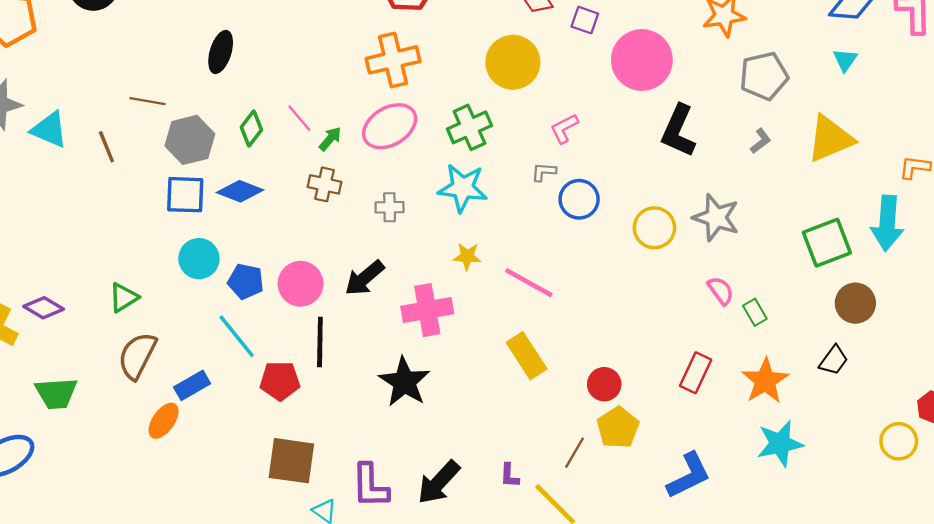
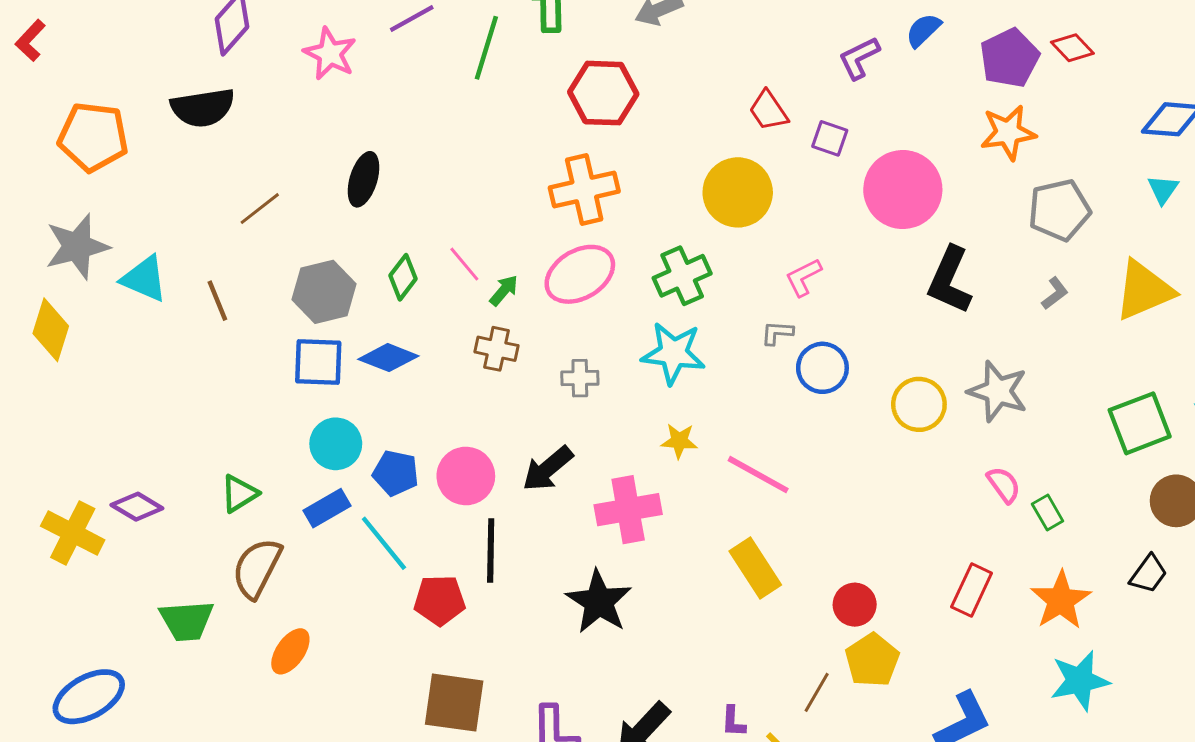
brown line: (148, 101) -> (260, 209), moved, turned -48
blue rectangle: (192, 385) -> (327, 508), moved
green trapezoid: (56, 393) -> (187, 621), moved

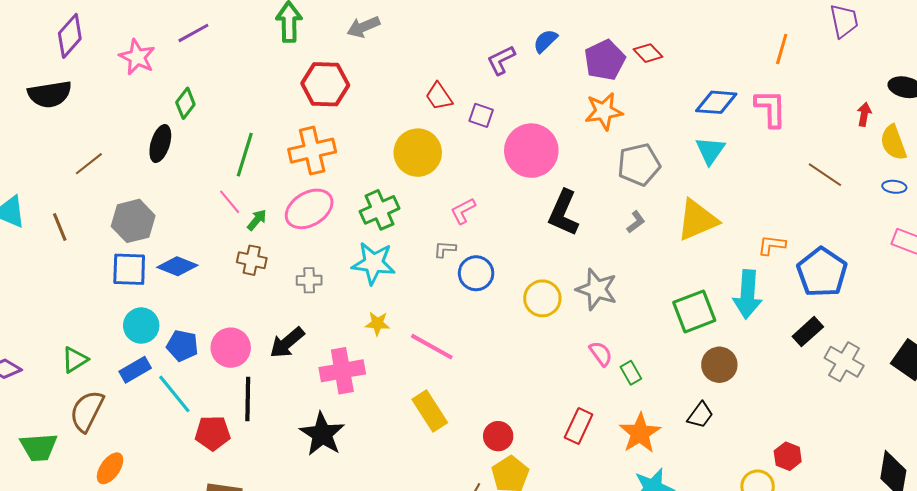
green line: (486, 48) -> (245, 155), moved
cyan triangle: (1163, 190) -> (710, 151), size x1.4
green diamond: (403, 277) -> (185, 103), moved

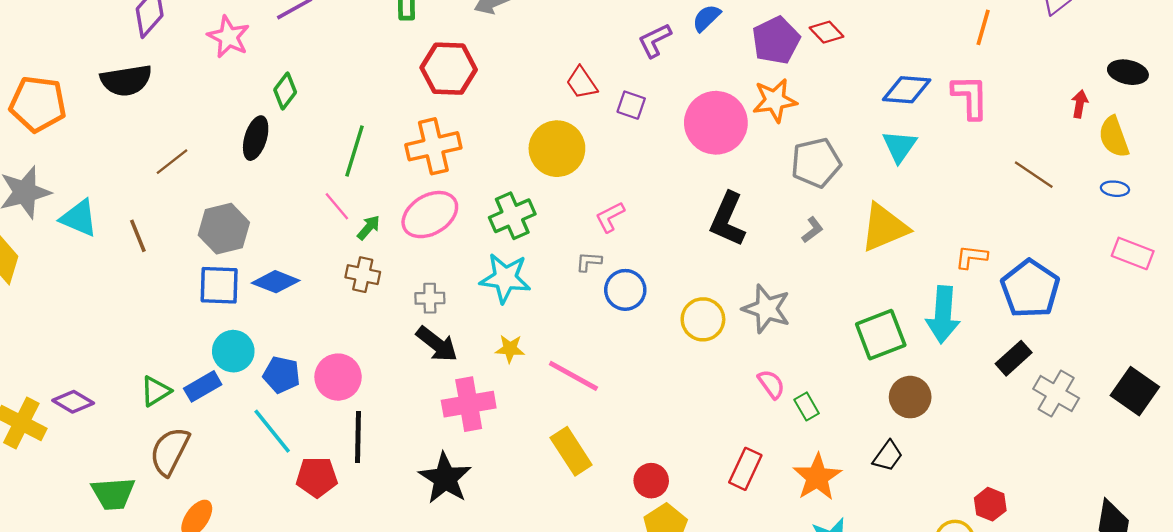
pink circle: (531, 151) -> (716, 123), moved
black arrow: (287, 343) -> (437, 344), moved, turned -102
blue rectangle: (135, 370) -> (203, 386), moved

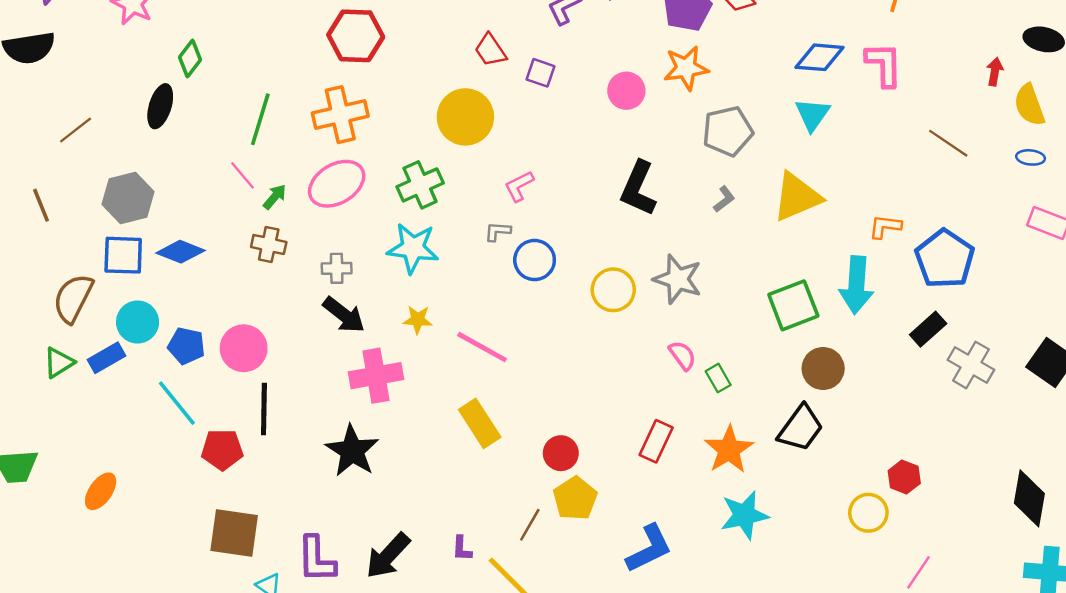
pink circle: (716, 123) -> (626, 91), size x0.6
brown semicircle: (170, 451) -> (73, 298), moved
black trapezoid: (888, 456) -> (800, 428), size x1.5

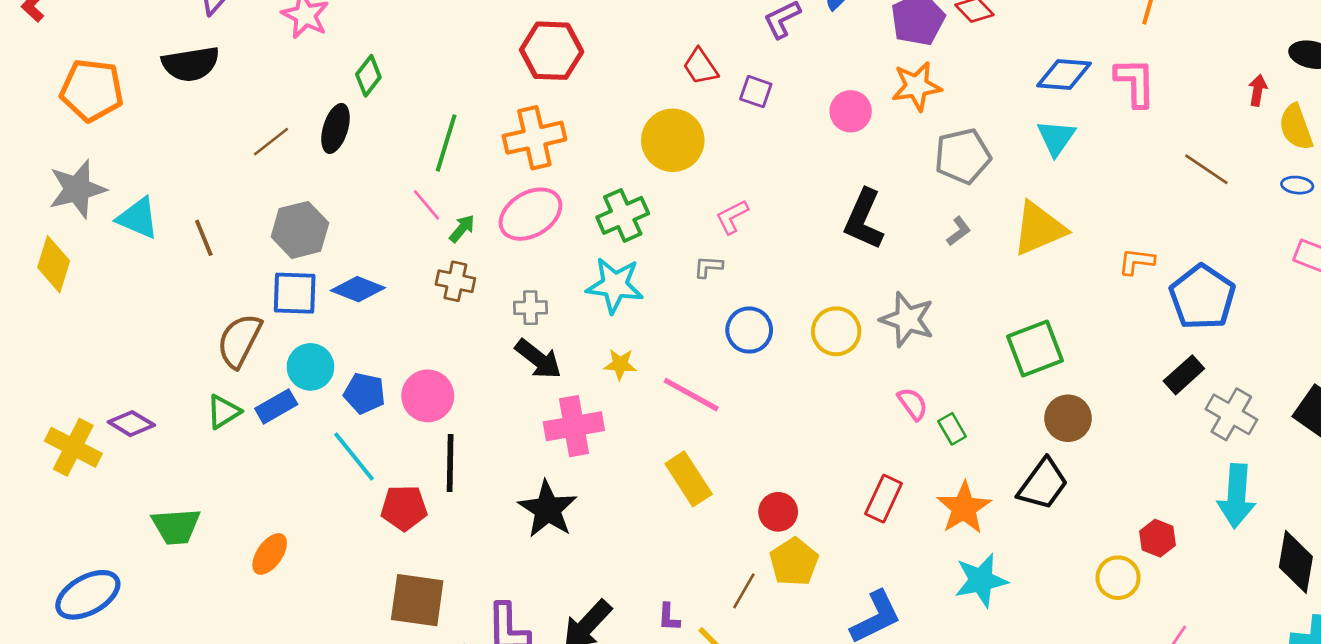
brown line: (76, 130) -> (271, 142), moved
blue circle: (535, 260) -> (749, 330), moved
cyan arrow: (856, 285) -> (1237, 496), moved

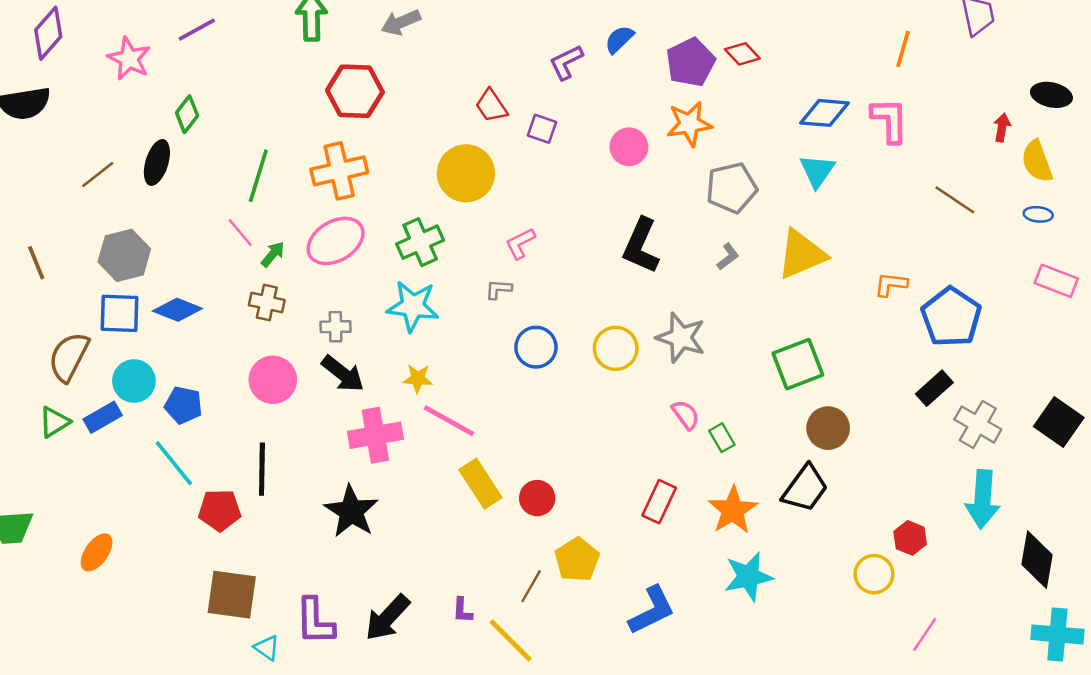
pink line: (691, 395) -> (449, 421), moved
pink circle: (428, 396) -> (273, 380), moved
red circle: (778, 512) -> (537, 498), moved

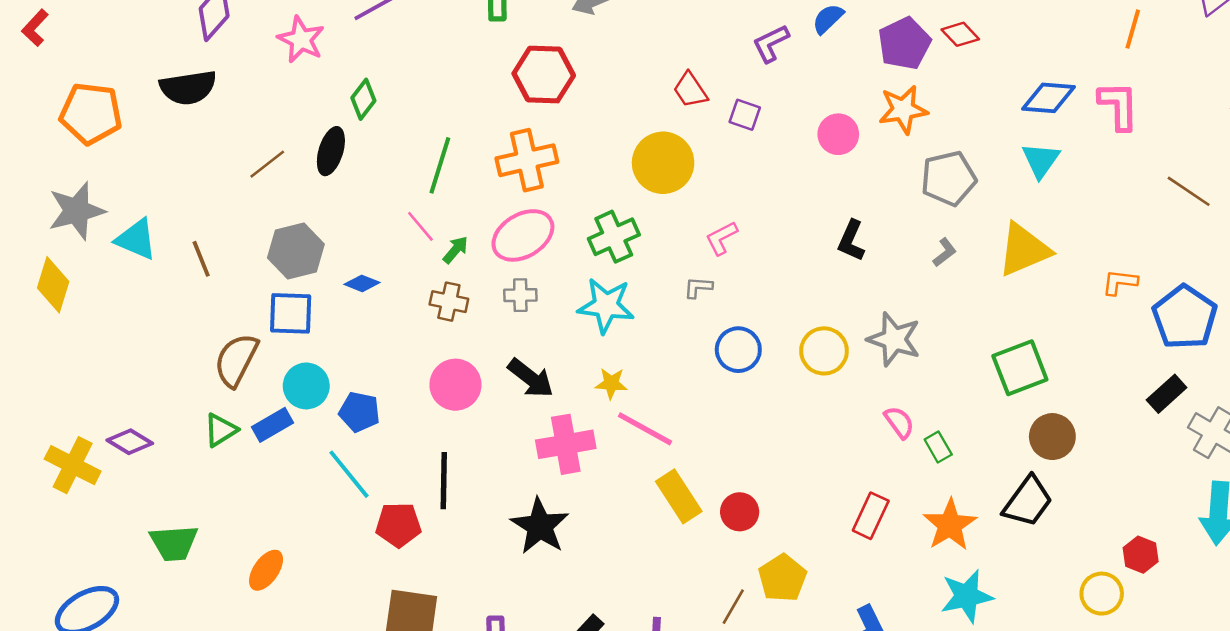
black L-shape: (641, 246) -> (851, 241), size x0.7
blue diamond: (177, 310) -> (362, 283), moved, size x0.7
gray cross: (336, 327) -> (520, 295), moved

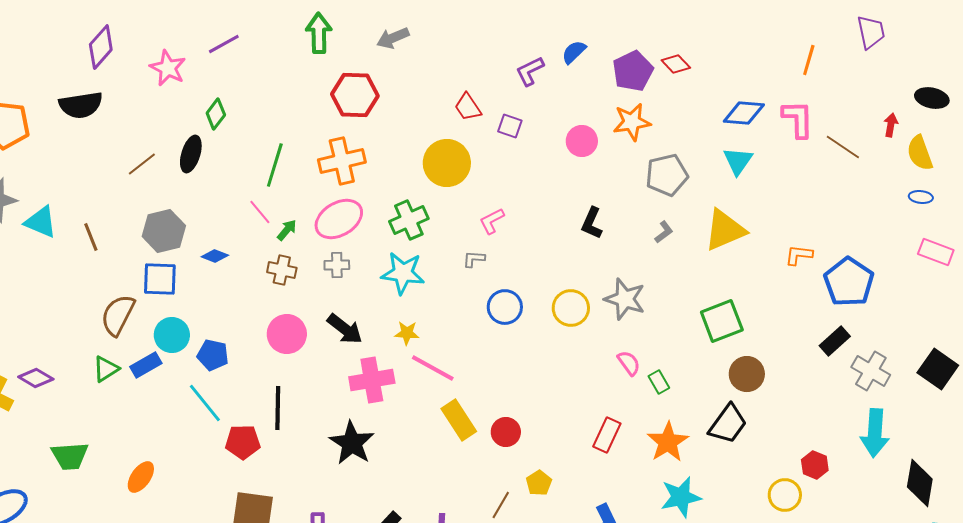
brown line: (1189, 191) -> (843, 147), moved
yellow pentagon: (782, 578) -> (539, 483), size x0.7

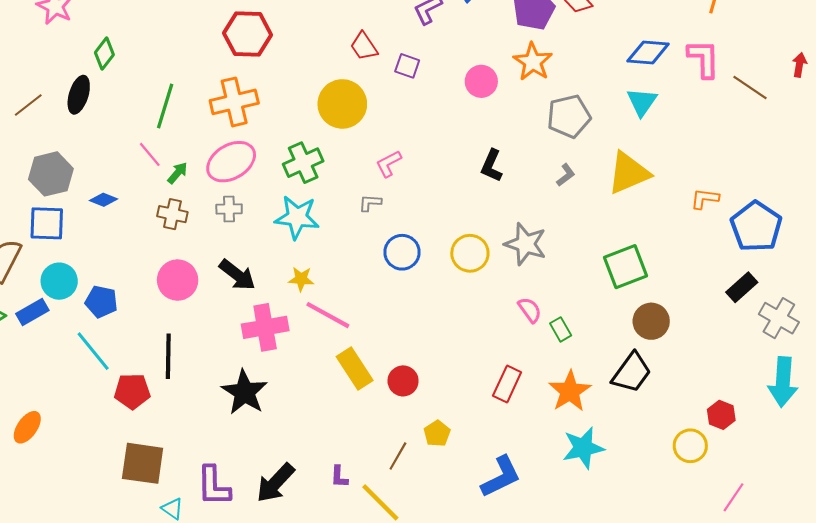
orange star: (632, 122) -> (533, 62), turned -30

